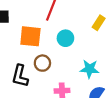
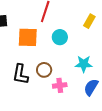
brown circle: (42, 63) -> (44, 70), moved

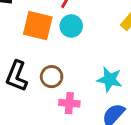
cyan circle: (60, 37) -> (71, 26), moved

